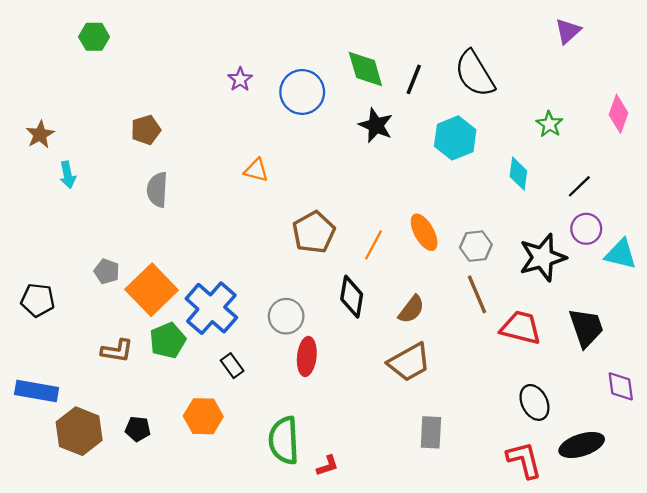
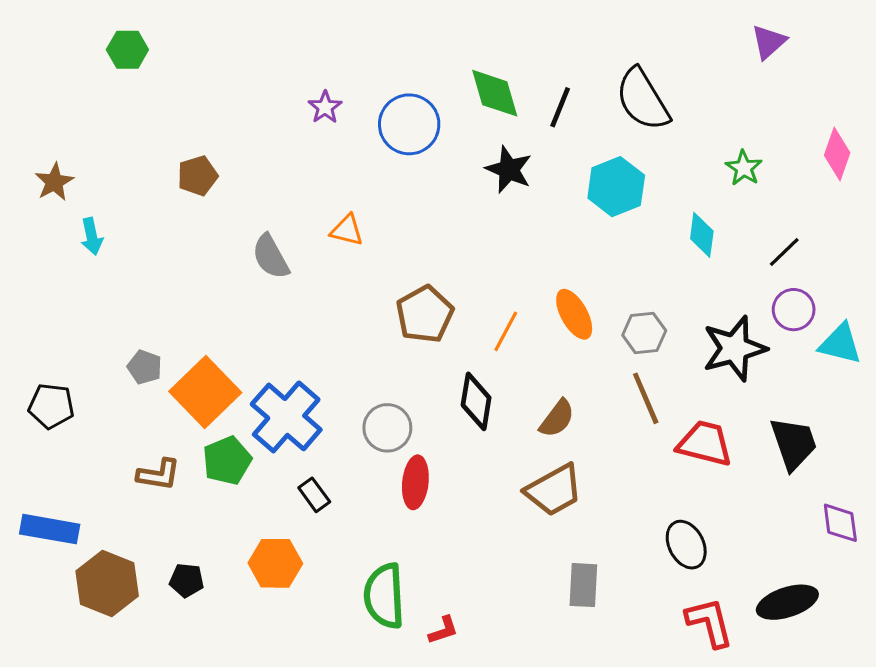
gray semicircle: (157, 190) -> (271, 257), moved, turned -32
black ellipse: (534, 402) -> (686, 545), moved

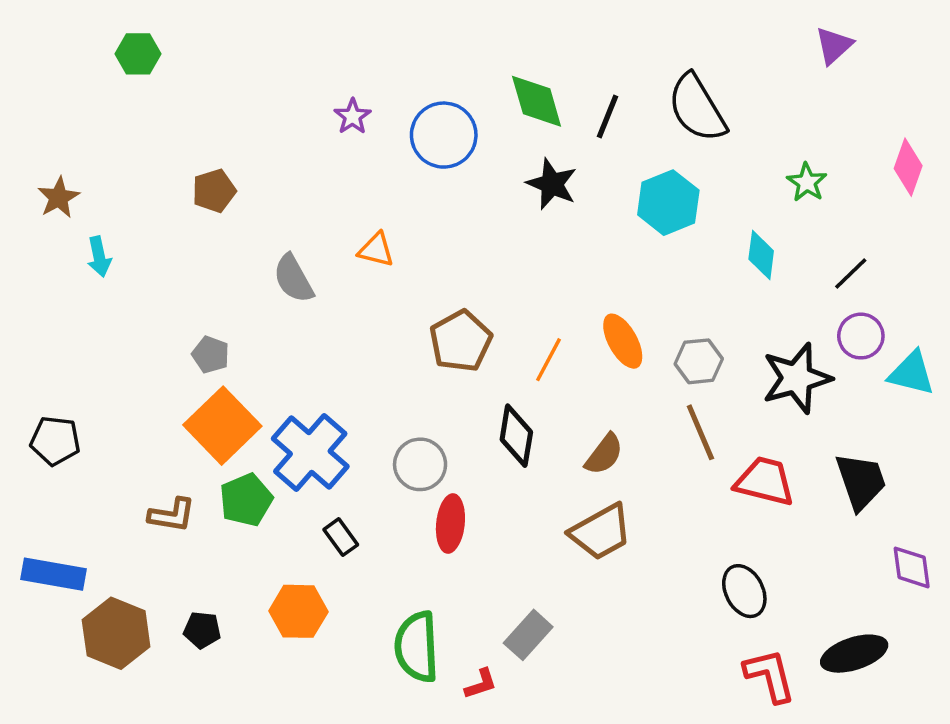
gray pentagon: (145, 367) -> (211, 355), moved
gray rectangle: (583, 585) -> (528, 635), moved, turned 39

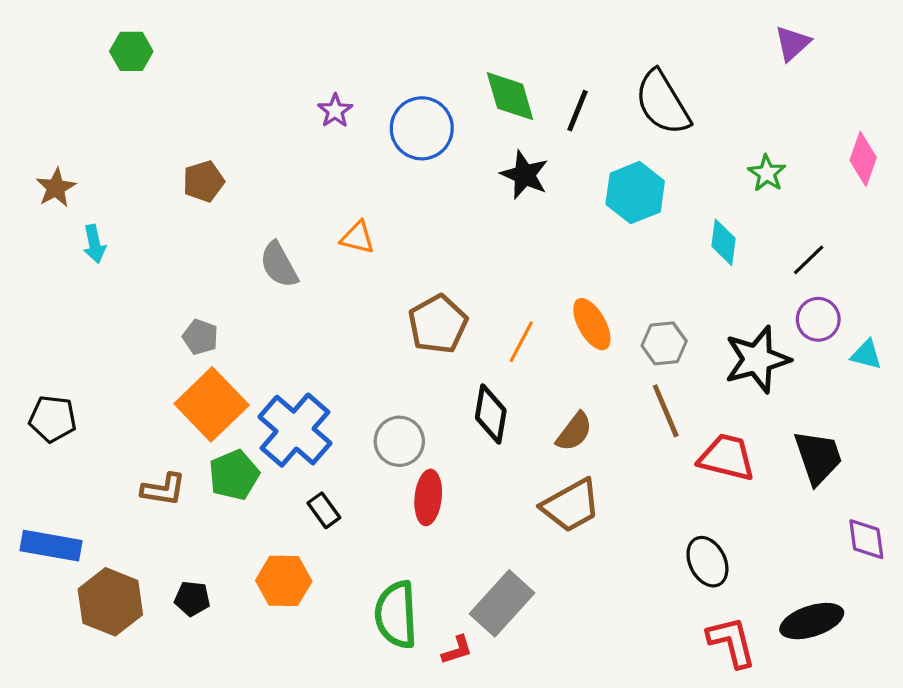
cyan triangle: (912, 373) -> (866, 355), size x0.7
gray rectangle: (528, 635) -> (502, 603), size x1.4

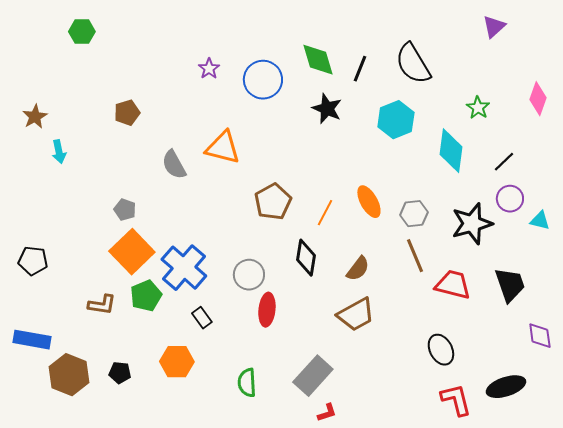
orange triangle: (358, 237) -> (223, 148), size x1.6
cyan diamond: (723, 242) -> (451, 151), size x1.5
green semicircle: (396, 615) -> (247, 383), size x0.7
red L-shape: (457, 650) -> (327, 413), moved

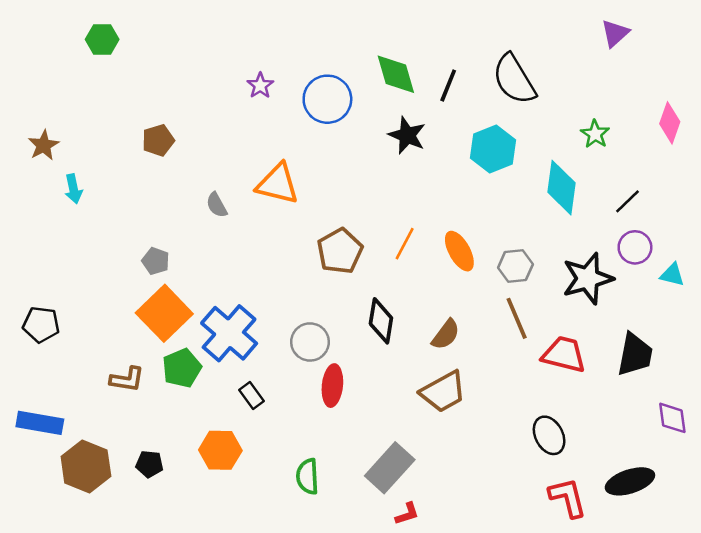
gray semicircle: (174, 165) -> (217, 205), size x0.7
orange line: (325, 213) -> (405, 244), moved
black trapezoid: (510, 285) -> (635, 354), turned 30

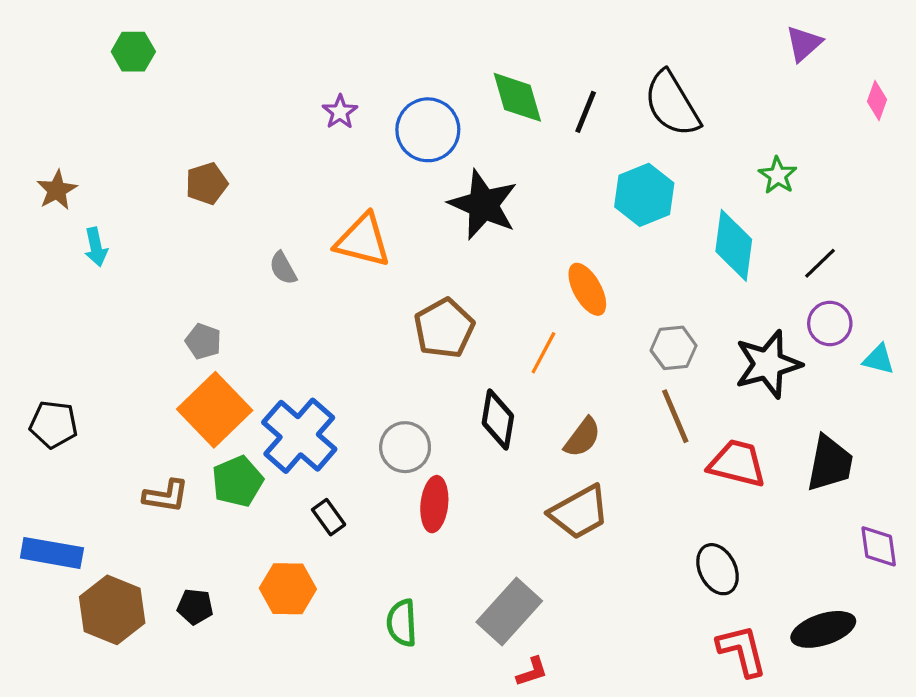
pink diamond: (670, 123) -> (877, 101), moved, size x0.7
black star: (407, 135) -> (483, 205), moved, size x1.4
orange line: (405, 244) -> (543, 353), moved
orange ellipse: (459, 251) -> (587, 289), moved

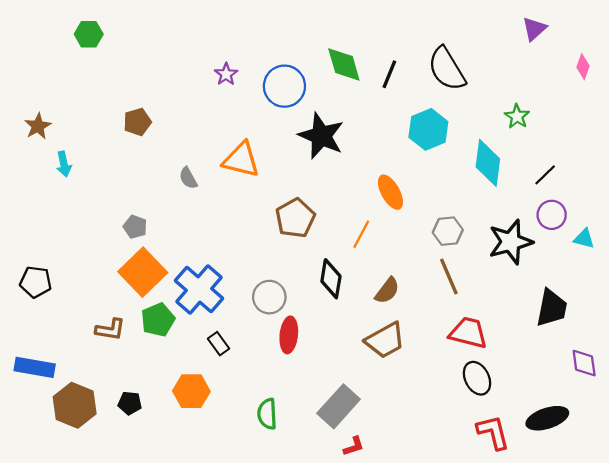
red trapezoid: (737, 463) -> (468, 333), moved

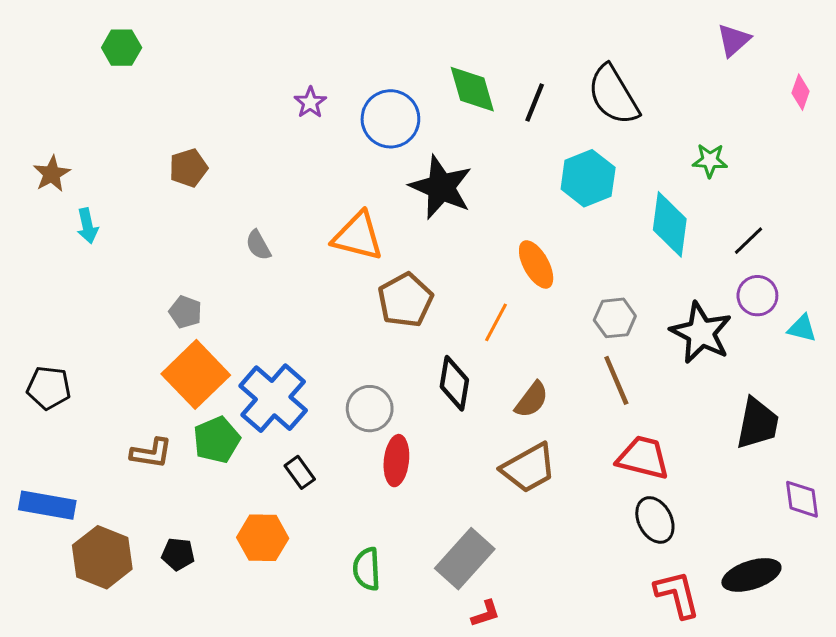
green star: (517, 116) -> (710, 160), turned -30
orange triangle: (241, 160) -> (358, 236), moved
black star: (511, 242) -> (701, 333), turned -30

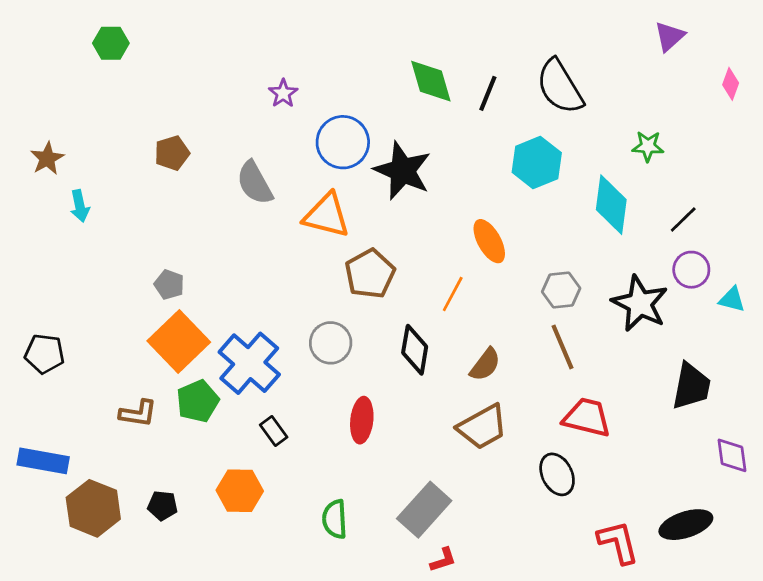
blue circle: (390, 119) -> (343, 142), moved
gray semicircle: (258, 245) -> (255, 183), moved, size x1.6
gray circle: (370, 409) -> (331, 343), moved
black ellipse: (655, 520) -> (557, 474), moved

